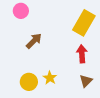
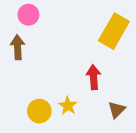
brown arrow: (34, 41) -> (18, 47), moved, turned -48
red arrow: (82, 54) -> (94, 77), moved

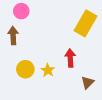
yellow star: (68, 106) -> (48, 70), moved
yellow circle: (39, 111) -> (25, 69), moved

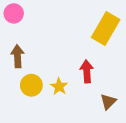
pink circle: (21, 11) -> (14, 13), moved
brown arrow: (13, 36) -> (17, 56), moved

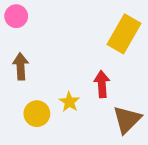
yellow circle: (31, 85) -> (37, 114), moved
brown triangle: (108, 102) -> (127, 120), size x1.5

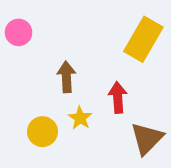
pink circle: (16, 16) -> (19, 32), moved
brown arrow: (21, 66) -> (66, 77), moved

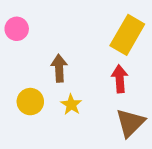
red arrow: (118, 97) -> (120, 79), moved
yellow circle: (42, 132) -> (30, 102), moved

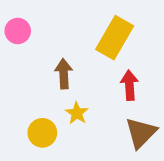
yellow rectangle: (127, 35) -> (115, 38), moved
yellow circle: (30, 102) -> (42, 133), moved

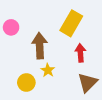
pink circle: (18, 31) -> (11, 27), moved
brown arrow: (64, 74) -> (40, 46), size x1.4

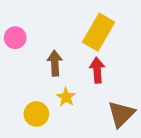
brown arrow: (40, 46) -> (55, 63), size x0.7
red arrow: (80, 53) -> (97, 70), moved

